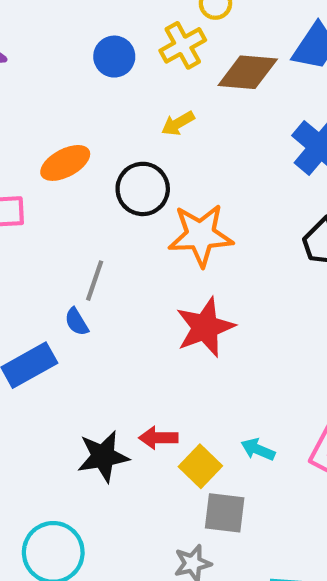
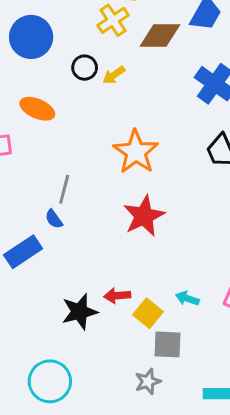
blue circle: (114, 57) -> (31, 37), moved, size x1.5
orange ellipse: (65, 163) -> (37, 109), turned 56
black circle: (143, 189) -> (85, 68), moved, size x0.7
orange star: (201, 235) -> (136, 152), turned -30

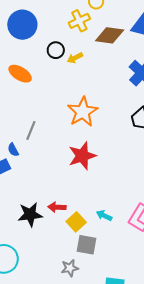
blue semicircle: (54, 219) -> (13, 150), moved

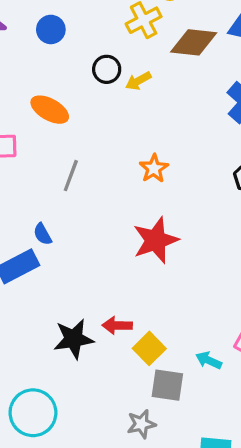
blue circle: (22, 25) -> (51, 29), size x0.6
orange star: (83, 112) -> (154, 168), size x0.6
gray line: (31, 131) -> (71, 176), moved
cyan arrow: (104, 215) -> (209, 360), moved

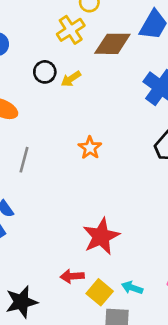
red star: (156, 240) -> (101, 236), moved
black star: (74, 339) -> (21, 302), moved
cyan arrow: (209, 360) -> (132, 288), moved

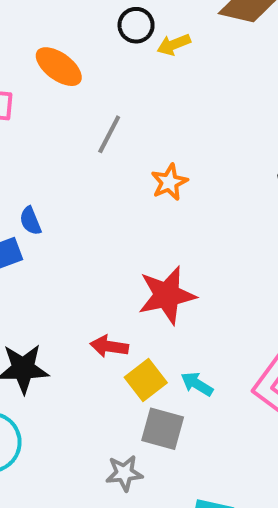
orange star: (90, 148) -> (169, 182), moved
gray line: (24, 160) -> (109, 134), moved

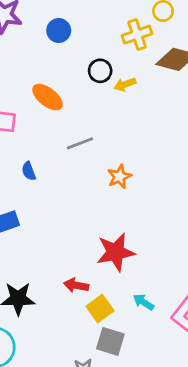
gray line: (109, 134) -> (80, 143), turned 40
blue semicircle: (30, 221) -> (29, 171), moved
cyan arrow: (197, 384) -> (144, 302), moved

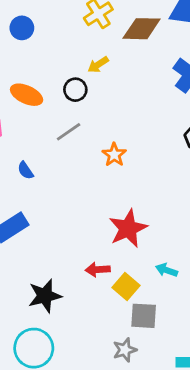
black circle: (100, 71) -> (75, 90), moved

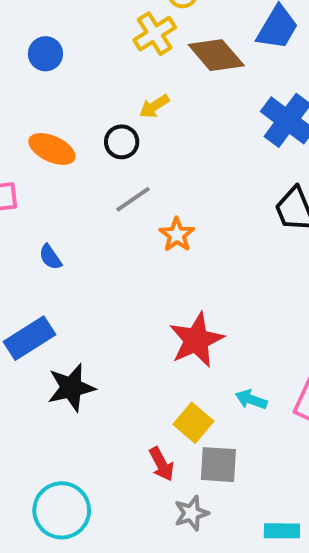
brown diamond: (142, 29) -> (216, 55), turned 48
gray line: (69, 132) -> (133, 199), moved
red arrow: (98, 270) -> (162, 464), moved, turned -115
black star: (45, 296) -> (71, 388), moved

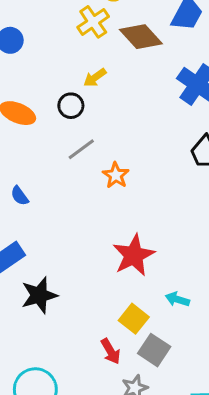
gray square: (218, 465) -> (154, 350), turned 32

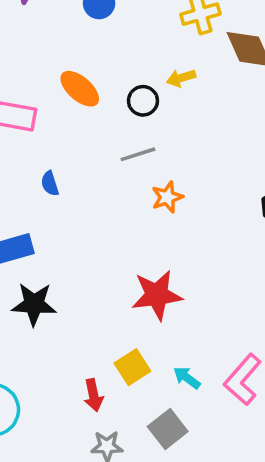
cyan arrow: (177, 299) -> (187, 378), moved
gray square: (154, 350) -> (168, 429), moved

